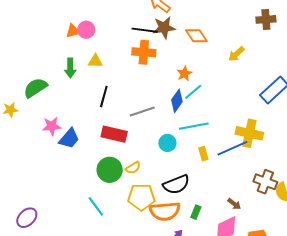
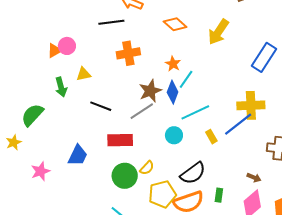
brown star: (164, 28) -> (150, 91), moved
black line: (145, 30) -> (111, 22), moved
yellow arrow: (236, 54) -> (218, 32), size x1.5
black line: (104, 97) -> (101, 106), turned -70
pink star: (52, 126) -> (40, 171), moved

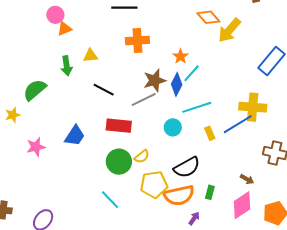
orange diamond: (175, 24) -> (208, 17), moved
pink circle: (67, 46) -> (55, 15), moved

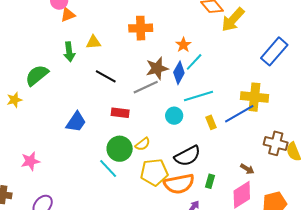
red rectangle: (119, 126) -> (120, 113), size x0.7
pink star: (36, 147) -> (30, 161), moved
cyan line: (110, 200) -> (108, 169), moved

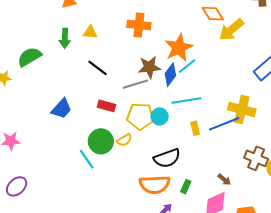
orange star: (183, 45) -> (179, 48), size x1.8
yellow pentagon: (154, 172) -> (140, 116), moved

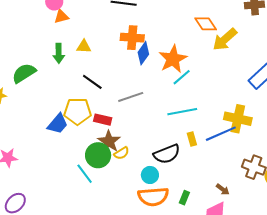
brown star: (149, 67) -> (109, 142), moved, turned -30
blue diamond: (170, 75) -> (143, 53), moved
yellow pentagon: (140, 116) -> (77, 111), moved
cyan circle: (160, 116) -> (150, 175), moved
black semicircle: (167, 158) -> (167, 154), moved

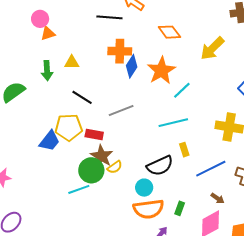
orange diamond: (206, 24) -> (169, 32), moved
cyan line: (182, 77) -> (182, 90), moved
blue line: (221, 134) -> (211, 169), moved
cyan line: (85, 174) -> (79, 189), turned -70

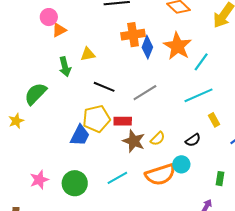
black semicircle: (160, 166) -> (193, 140), size x0.6
yellow semicircle: (115, 167) -> (158, 139), moved
green circle: (91, 170) -> (75, 183), moved
orange semicircle: (148, 209) -> (160, 175), moved

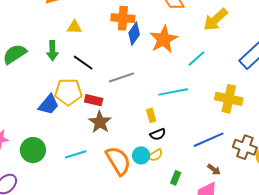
cyan line: (201, 62) -> (196, 59), moved
green arrow: (65, 67) -> (52, 51), moved
yellow rectangle: (214, 120) -> (151, 115), moved
yellow semicircle: (158, 139) -> (155, 155), moved
orange semicircle: (160, 175) -> (118, 161), turned -116

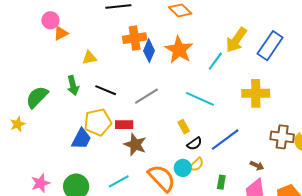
yellow arrow: (215, 20) -> (236, 40), moved
cyan line: (173, 92) -> (200, 99), turned 48
blue line: (209, 140) -> (225, 140), moved

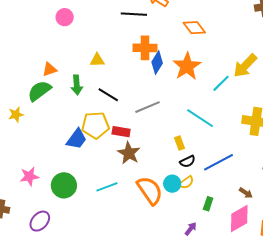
orange triangle: (61, 33) -> (50, 69), moved

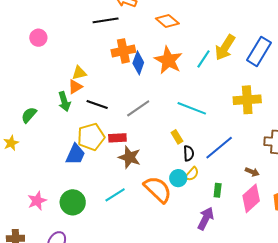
orange triangle: (50, 69) -> (75, 87), moved
cyan line: (221, 83) -> (203, 59), moved
green semicircle: (39, 91) -> (29, 115), size x0.7
black semicircle: (187, 161) -> (189, 153), turned -56
purple arrow: (191, 229) -> (206, 218), size x1.6

